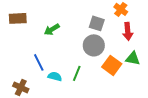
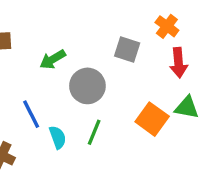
gray circle: (94, 45) -> (87, 86), moved
cyan semicircle: (55, 76) -> (58, 137), turned 56

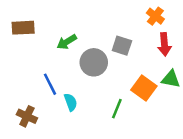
gray square: (127, 50) -> (122, 46), moved
green line: (94, 132) -> (117, 109), moved

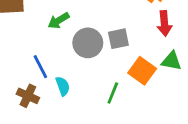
gray square: (122, 46) -> (118, 39), moved, turned -30
brown cross: (27, 116) -> (28, 96), moved

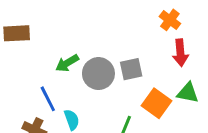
green arrow: (59, 21) -> (67, 63), moved

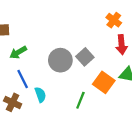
green arrow: (67, 63) -> (18, 52), moved
gray square: (131, 69) -> (85, 57), turned -30

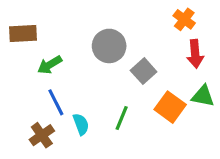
gray circle: (60, 60) -> (109, 46), moved
green line: (80, 100) -> (122, 118), moved
brown cross: (13, 102) -> (42, 135), turned 30

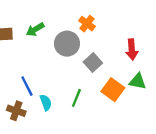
orange cross: (184, 19) -> (87, 24), moved
green arrow: (50, 65) -> (35, 29), moved
brown cross: (42, 135) -> (16, 111), turned -36

